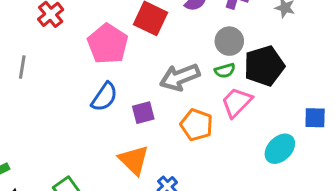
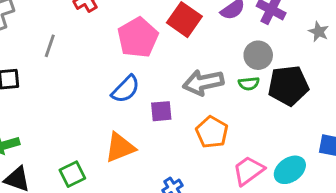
pink trapezoid: (237, 102) -> (248, 171), moved
orange triangle: (134, 160) -> (120, 147), moved, turned 44

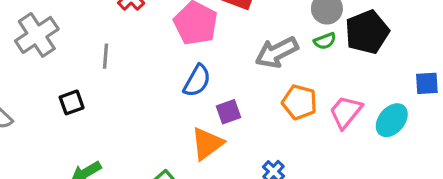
purple square: (161, 111) -> (229, 112), moved
pink trapezoid: (248, 171) -> (346, 112), moved

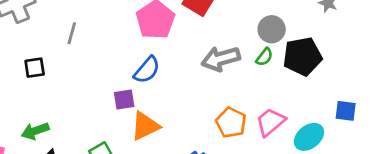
green semicircle: (325, 41) -> (264, 57), turned -42
orange pentagon: (299, 102) -> (231, 123), moved
purple square: (229, 112) -> (124, 99), moved

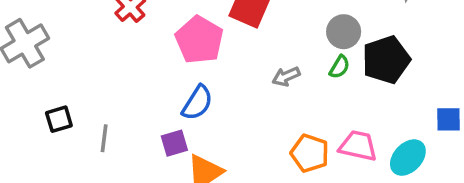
gray line: (72, 33) -> (104, 138), moved
gray arrow: (221, 59) -> (286, 76), size x0.6
pink trapezoid: (270, 122) -> (358, 146), turned 60

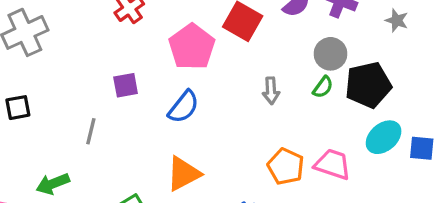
gray arrow: (286, 76) -> (271, 91), turned -76
black square: (59, 119) -> (18, 108), moved
purple square: (174, 143) -> (126, 85), moved
cyan ellipse: (408, 158) -> (384, 137), moved

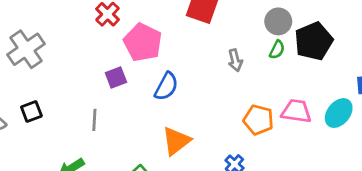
pink pentagon: (192, 47) -> (143, 42), moved
cyan ellipse: (384, 137) -> (339, 113), moved

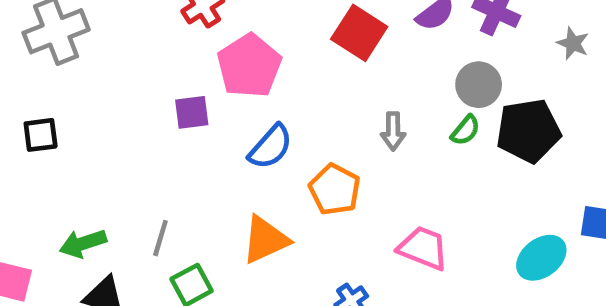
pink trapezoid: (296, 111) -> (423, 248), moved
gray line: (94, 120) -> (160, 238), moved
orange pentagon: (258, 120) -> (335, 189), moved

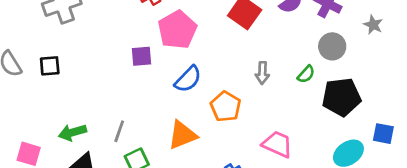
gray circle: (479, 85) -> (332, 46), moved
black pentagon: (528, 131) -> (341, 97), moved

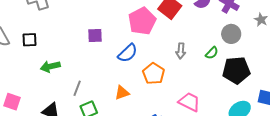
pink pentagon: (177, 30) -> (142, 21), moved
green arrow: (72, 132) -> (50, 67), moved
orange triangle: (182, 135) -> (122, 93), size x0.7

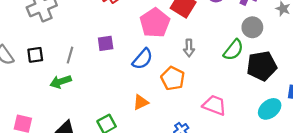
gray arrow: (181, 51) -> (189, 48), moved
green semicircle: (212, 53) -> (233, 50), size x1.5
gray line: (77, 88) -> (70, 55), moved

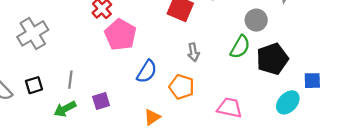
pink pentagon: (155, 23) -> (120, 35), moved
purple square: (106, 43) -> (101, 101), moved

